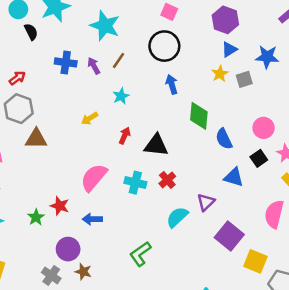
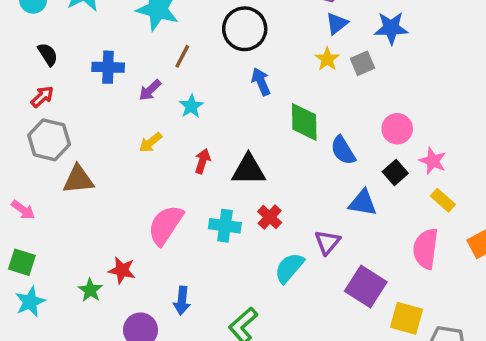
black semicircle: (31, 32) -> (48, 54), moved
purple arrow: (94, 66) -> (150, 90), moved, turned -98
blue arrow: (92, 219) -> (182, 301), moved, turned -78

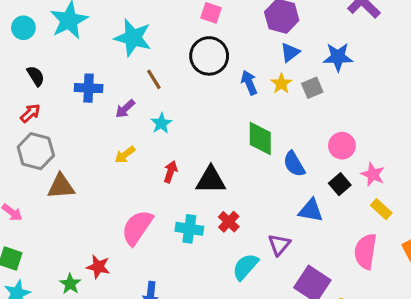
brown line: (182, 56) -> (154, 79), turned -60
blue arrow: (261, 82) -> (249, 83), moved

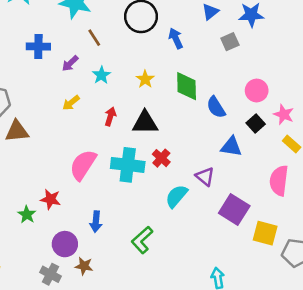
yellow star: (281, 84) -> (145, 79), moved
cyan cross: (189, 229) -> (128, 165), size x1.4
purple triangle: (279, 245) -> (205, 177), turned -30

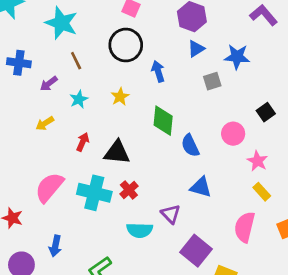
yellow star: (145, 79) -> (120, 97), moved
black square: (256, 123) -> (266, 112), moved
cyan semicircle: (176, 196) -> (140, 230), turned -135

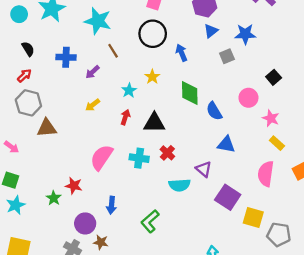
cyan star: (79, 99) -> (129, 90), moved
cyan cross: (94, 193) -> (139, 158), size x0.7

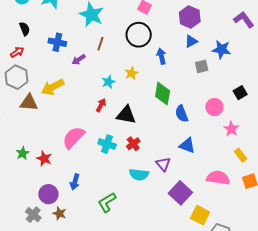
brown line: (113, 51) -> (100, 44), turned 40
yellow arrow: (92, 105) -> (53, 87), moved, size x1.6
yellow rectangle: (277, 143) -> (241, 155), moved
pink semicircle: (266, 174) -> (218, 178), turned 80
green star: (54, 198) -> (23, 153), moved

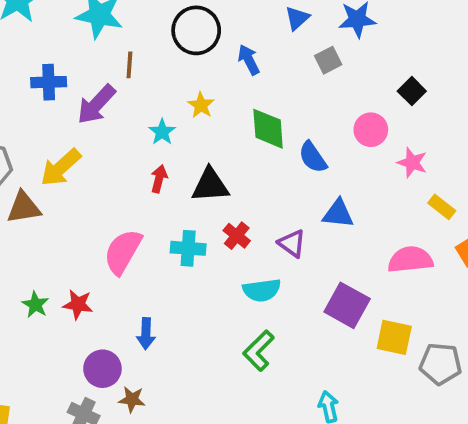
purple arrow: (79, 60) -> (96, 104), size x1.6
purple triangle: (163, 164) -> (292, 243), moved
green L-shape: (107, 202) -> (259, 351), moved

